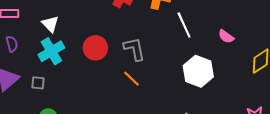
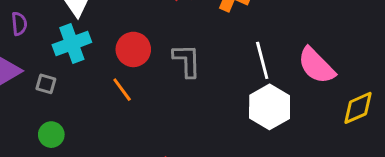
white line: (184, 25) -> (262, 60), moved
pink semicircle: (226, 36) -> (316, 66), size x1.8
orange line: (131, 79) -> (122, 90), moved

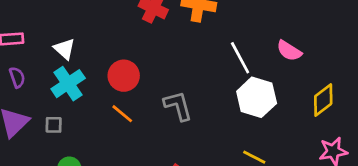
gray L-shape: (187, 61) -> (178, 106), moved
pink semicircle: (316, 66) -> (289, 51), size x0.7
yellow diamond: (358, 108) -> (323, 100), moved

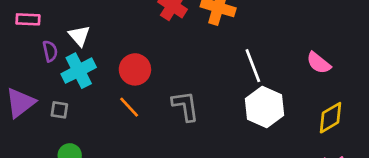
pink semicircle: (289, 51) -> (319, 63), moved
purple semicircle: (17, 77) -> (50, 51), moved

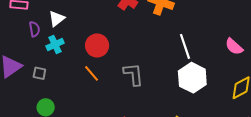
white triangle: (79, 36) -> (57, 19), turned 30
cyan cross: (79, 71) -> (55, 45), size x0.7

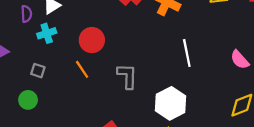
gray square: (39, 73) -> (38, 71), moved
white hexagon: (192, 78) -> (171, 103), moved

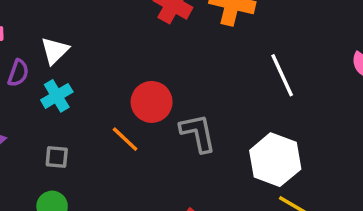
purple semicircle: (26, 14) -> (18, 73), turned 35
red circle: (92, 40) -> (152, 102), moved

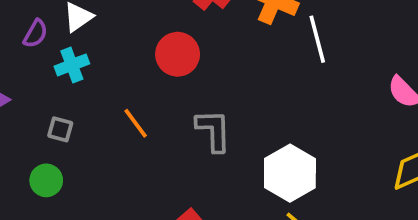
white line: (282, 75) -> (317, 39), moved
red circle: (152, 102) -> (178, 54), moved

